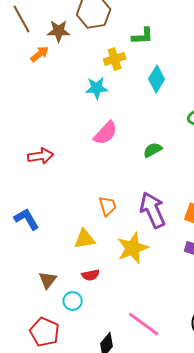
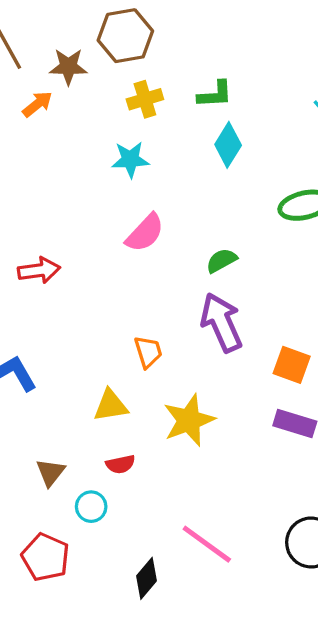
green L-shape: (143, 36) -> (215, 94), moved
yellow cross: (115, 59) -> (145, 99), moved
purple arrow: (153, 210) -> (222, 322), moved

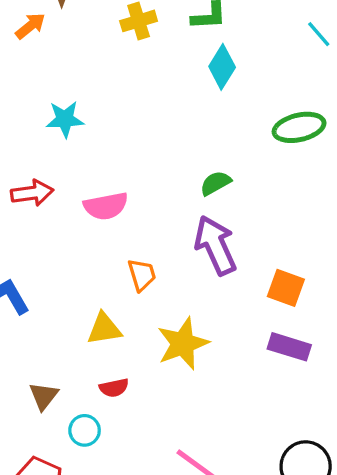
cyan star: (130, 160) -> (65, 119), moved
pink semicircle: (145, 233) -> (106, 206), moved, turned 36

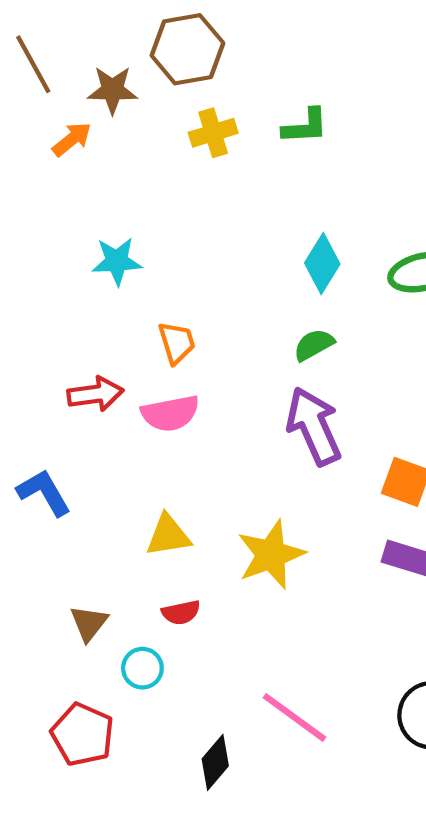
cyan diamond: (222, 67) -> (322, 263), moved
red arrow: (32, 193) -> (95, 394), moved
pink semicircle: (106, 206) -> (170, 413), moved
orange trapezoid: (142, 275) -> (177, 343), moved

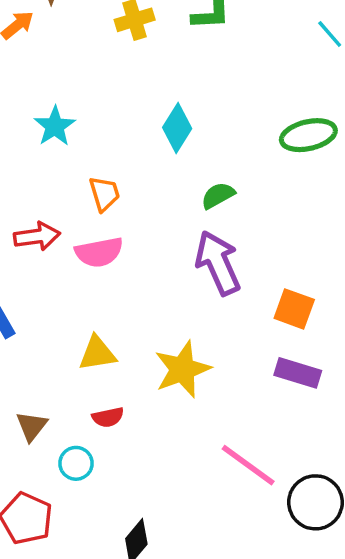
cyan star: (117, 261) -> (55, 126), turned -30
cyan diamond: (322, 263) -> (177, 128), moved
pink line: (294, 717) -> (248, 465), moved

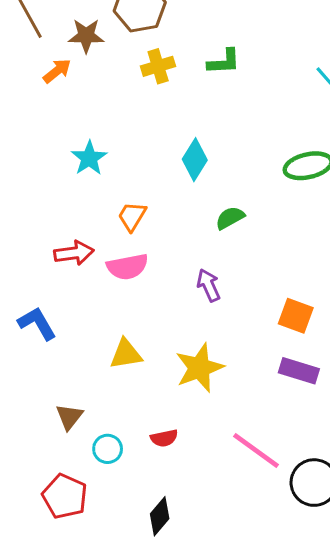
orange trapezoid: (104, 194) -> (132, 216), turned -132
purple arrow: (218, 263) -> (209, 285), moved, size x0.6
red semicircle: (108, 417) -> (164, 438), moved

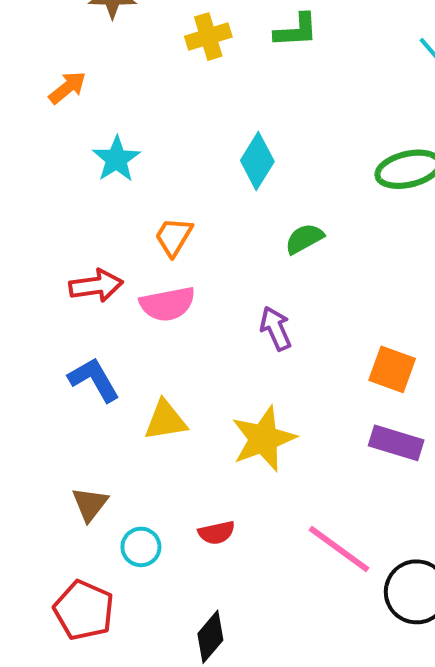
orange arrow: (57, 71) -> (67, 88), moved
blue L-shape: (37, 323) -> (94, 380), moved

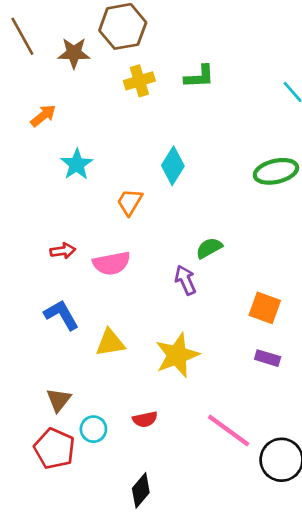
orange trapezoid: (174, 237) -> (130, 202), moved
green semicircle: (304, 239) -> (209, 248), moved
red arrow: (96, 286) -> (63, 251), size x0.7
purple rectangle: (396, 443) -> (268, 358), size x0.7
red pentagon: (84, 610) -> (54, 449), moved

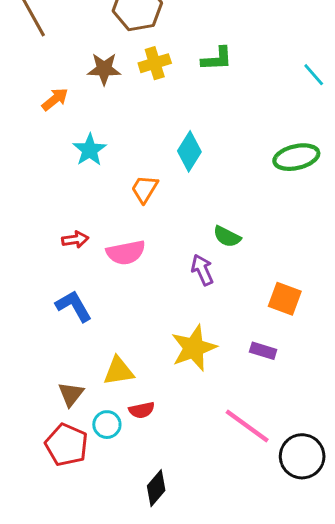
brown star: (74, 53) -> (104, 69), moved
green semicircle: (209, 248) -> (227, 237), turned -124
yellow triangle: (110, 343) -> (119, 371), moved
purple rectangle: (268, 358) -> (263, 351), moved
red semicircle: (145, 419) -> (142, 410), moved

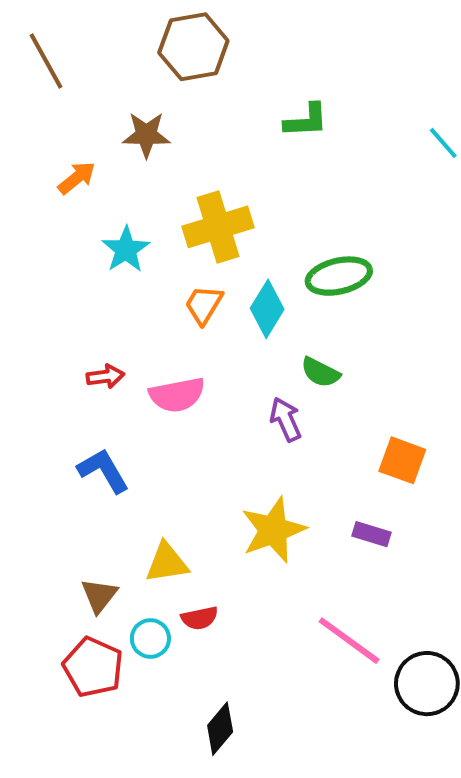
yellow cross: (155, 63) -> (218, 227), moved, size x1.5
cyan diamond: (189, 151) -> (267, 309), moved
green ellipse: (296, 157) -> (339, 276), moved

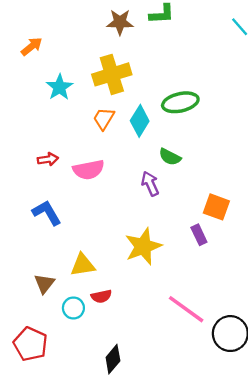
brown star: (146, 135) -> (120, 22), moved
purple rectangle: (372, 534) -> (199, 235), moved, turned 48
red pentagon: (93, 667) -> (30, 344), moved

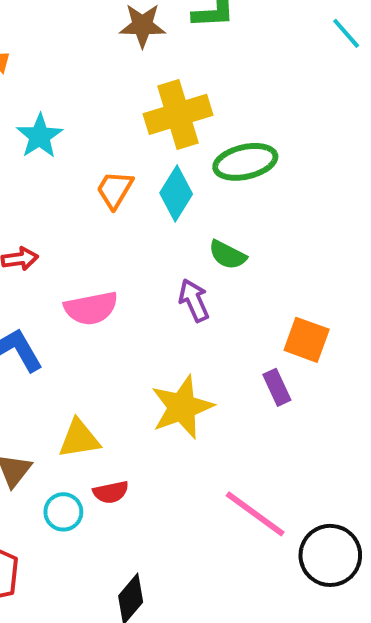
yellow cross: (112, 74) -> (178, 114), moved
pink semicircle: (89, 170) -> (91, 308), moved

